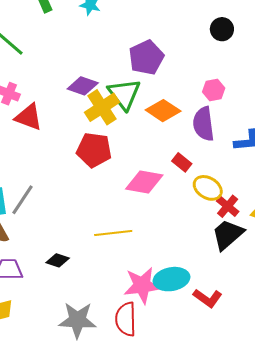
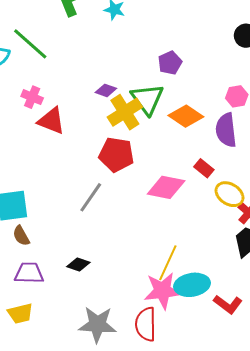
purple pentagon: (146, 57) -> (170, 63), size x0.7
purple diamond: (83, 86) -> (106, 90), size x0.7
gray line: (22, 200) -> (91, 197), moved
yellow line: (113, 233) -> (168, 263), moved, turned -60

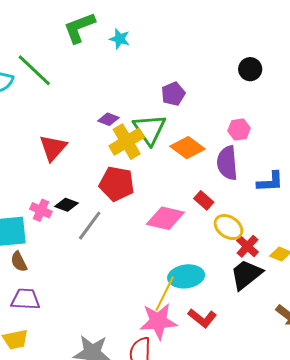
pink cross: (32, 97) -> (41, 210), moved
red triangle: (51, 121) -> (53, 148), turned 48
black diamond: (78, 264) -> (67, 205), moved
cyan ellipse: (192, 285) -> (186, 276), moved
red L-shape: (228, 304) -> (202, 318), moved

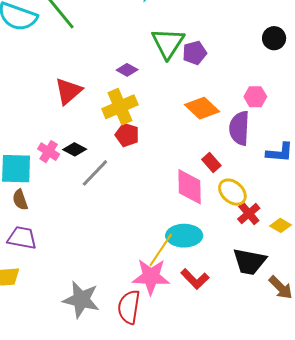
green triangle: (150, 129) -> (168, 43), moved
yellow cross: (127, 142) -> (120, 107), moved
red pentagon: (117, 184) -> (127, 135), size x0.7
pink diamond: (165, 218) -> (190, 187), moved, turned 69
black trapezoid: (246, 275) -> (249, 262), moved, turned -138

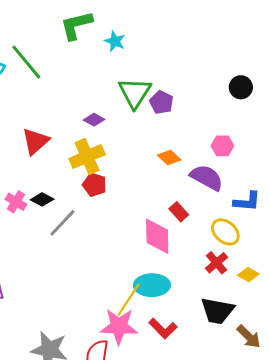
purple pentagon: (195, 53) -> (161, 102), turned -30
orange diamond: (202, 108) -> (169, 158), size x0.7
purple semicircle: (239, 128) -> (207, 177), turned 116
yellow ellipse: (232, 192) -> (225, 232), moved

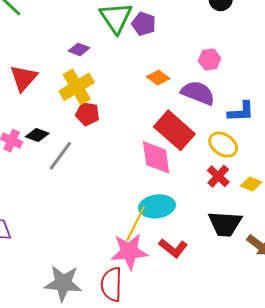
red rectangle: (179, 212) -> (174, 130), size x2.0

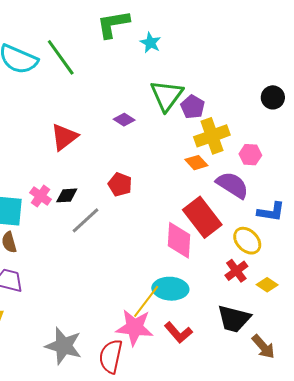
yellow cross: (77, 87) -> (212, 136), moved
black diamond: (37, 135) -> (67, 195), turned -35

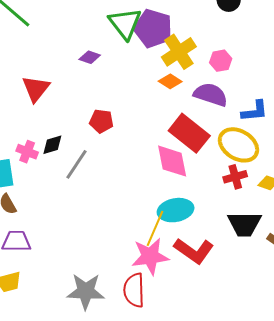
purple pentagon: (193, 107) -> (153, 28), size x1.6
yellow ellipse: (247, 241) -> (238, 145), size x1.4
red cross: (236, 271) -> (235, 177), turned 35
red L-shape: (178, 333) -> (194, 251), size x1.4

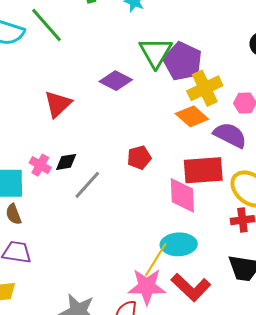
purple diamond: (90, 57) -> (116, 81), size x1.5
orange diamond: (170, 81) -> (192, 116), size x1.4
red pentagon: (101, 121) -> (139, 158), moved, turned -30
red rectangle: (189, 133) -> (203, 170), turned -51

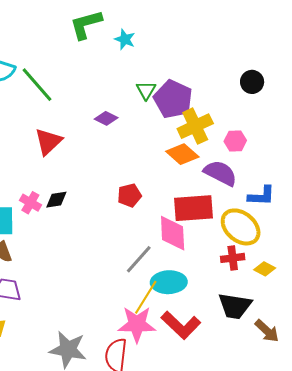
green line: (46, 25) -> (37, 85), moved
green triangle: (156, 52) -> (146, 90), size x0.6
purple diamond: (116, 81) -> (106, 118), size x0.7
gray line: (87, 185) -> (139, 259), moved

